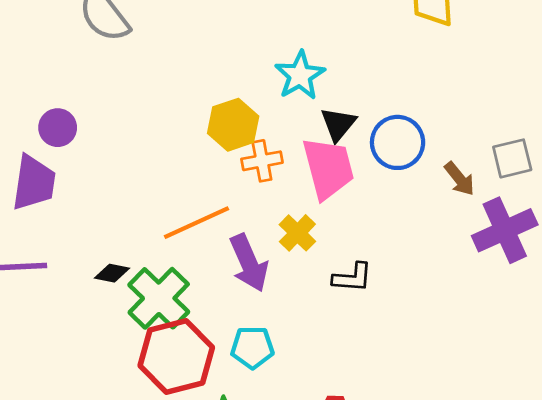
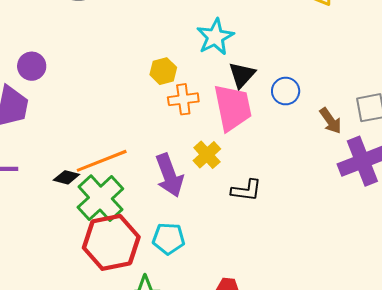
yellow hexagon: (233, 125) -> (163, 71), size x0.7
blue circle: (398, 142) -> (286, 91), size x0.7
orange line: (197, 223) -> (102, 161), moved

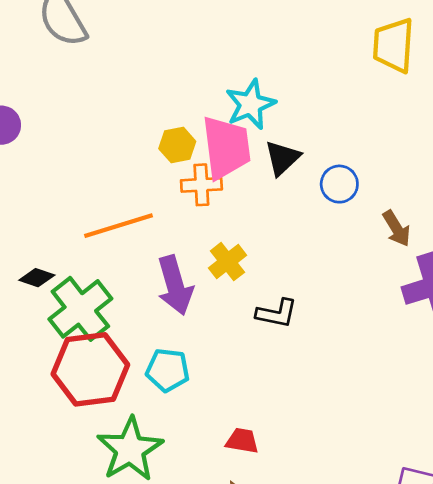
pink trapezoid: (233, 108) -> (226, 147), moved
orange line: (102, 161) -> (118, 226), moved

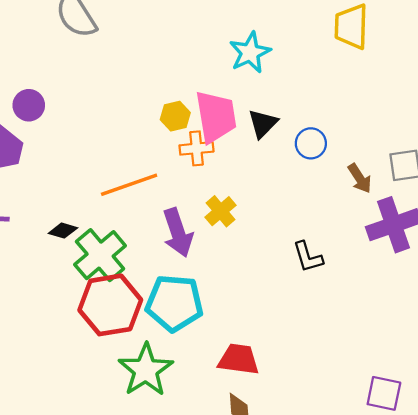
cyan star: (250, 104) -> (250, 53), moved
black L-shape: (277, 313) -> (308, 257), moved, turned 64
cyan pentagon: (168, 370) -> (174, 303), size x1.6
red trapezoid: (242, 441) -> (239, 359), size x1.5

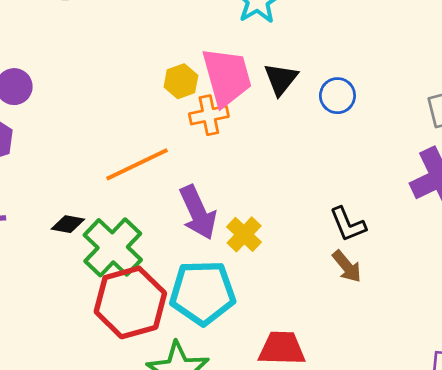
brown arrow: (360, 178) -> (347, 266), moved
yellow cross: (221, 211) -> (244, 234), moved

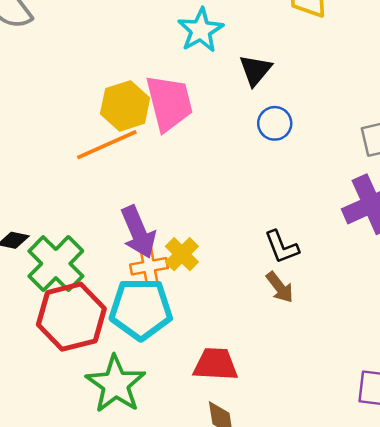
black triangle: (281, 79) -> (255, 70), moved
yellow hexagon: (181, 81) -> (125, 106), size x1.5
orange cross: (209, 115) -> (149, 266), moved
orange line: (137, 164) -> (107, 145), moved

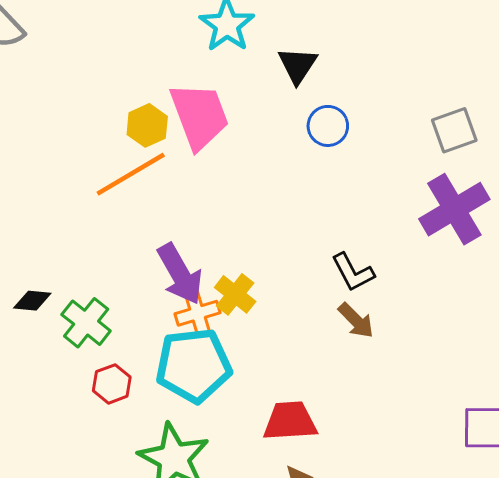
yellow hexagon: (125, 106) -> (147, 125), size x0.7
green cross: (56, 264) -> (86, 323), size x0.7
red hexagon: (71, 317) -> (112, 384), size x0.5

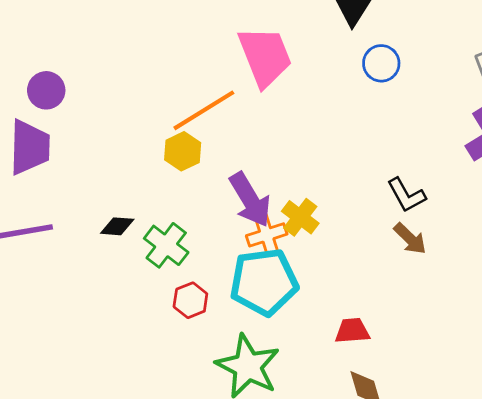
yellow hexagon: (147, 125) -> (183, 151), moved
red trapezoid: (290, 421) -> (352, 331), size x0.7

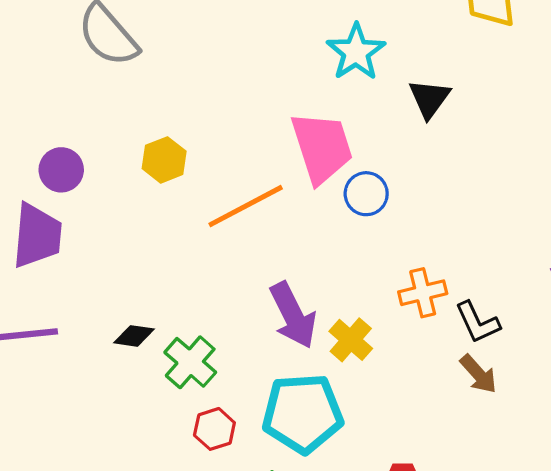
blue circle: (381, 63) -> (366, 194), moved
yellow hexagon: (183, 151) -> (164, 160), moved
orange cross: (267, 235) -> (423, 293), moved

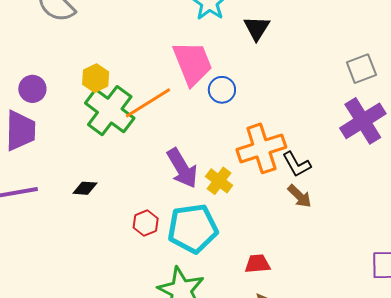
orange cross: (423, 293) -> (261, 148), size x1.6
green cross: (190, 362) -> (110, 111), moved, size x1.5
red hexagon: (214, 429) -> (146, 223), moved

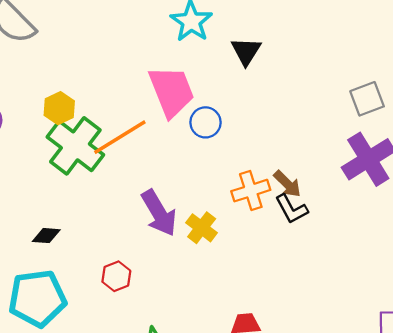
orange cross: (261, 148) -> (251, 191), size x0.7
brown arrow: (299, 196) -> (287, 184), moved
cyan pentagon: (193, 228) -> (37, 298), moved

